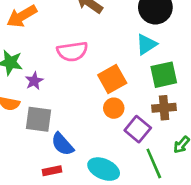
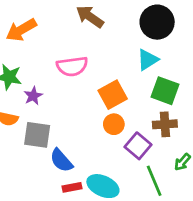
green square: (164, 75) -> (165, 91), turned 32
red rectangle: (52, 171) -> (72, 187), moved

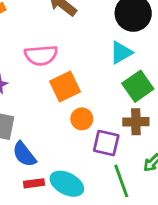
green square: (165, 91) -> (138, 86), turned 32
orange square: (113, 95) -> (65, 87), moved
purple square: (138, 146) -> (106, 143), turned -30

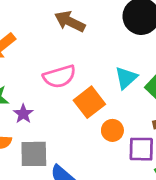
cyan triangle: (121, 52) -> (126, 78), moved

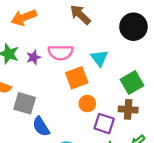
cyan triangle: (126, 78) -> (99, 58), moved, turned -42
purple star: (23, 114) -> (33, 57), moved

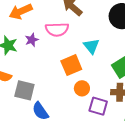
pink semicircle: (61, 52) -> (57, 29), moved
purple star: (33, 57) -> (32, 40), moved

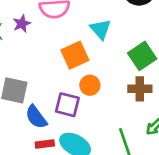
purple square: (98, 106) -> (67, 105), moved

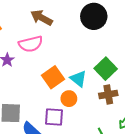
cyan triangle: (101, 29) -> (78, 79), moved

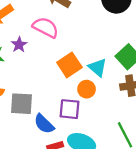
pink semicircle: (31, 44) -> (46, 27), turned -140

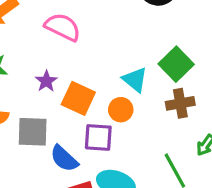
purple star: (19, 45) -> (46, 81), moved
orange square: (69, 65) -> (78, 98), moved, turned -30

